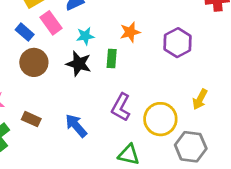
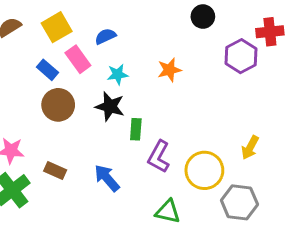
purple hexagon: (178, 43) -> (241, 56), moved
green rectangle: (112, 58) -> (136, 129), moved

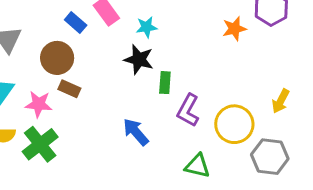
orange star: (169, 70) -> (234, 29), moved
brown circle: (58, 105) -> (57, 58), moved
brown rectangle: (55, 170) -> (69, 89), moved

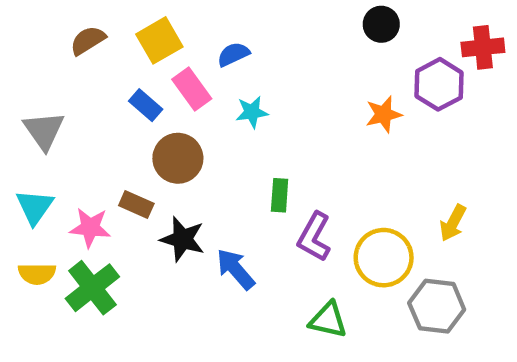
brown circle: (57, 58) -> (178, 158), moved
black star: (139, 59) -> (183, 239), moved

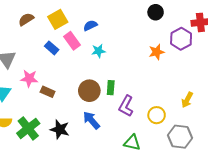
brown circle: (178, 158) -> (89, 91), moved
pink star: (90, 228) -> (29, 78), moved
black star: (183, 239) -> (60, 129), moved
yellow circle: (384, 258) -> (157, 115), size x0.7

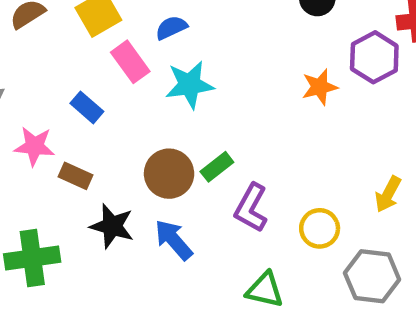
blue rectangle: (52, 48) -> (87, 107), moved
cyan star: (98, 51) -> (190, 85), size x1.5
green rectangle: (111, 88) -> (217, 167), turned 48
green cross: (28, 128) -> (32, 258), turned 30
black star: (60, 129) -> (112, 226), moved

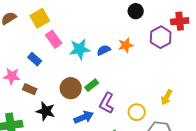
blue semicircle: (171, 28) -> (104, 50), moved
orange star: (320, 87) -> (126, 45), moved
blue arrow: (174, 240) -> (84, 117), moved, turned 108

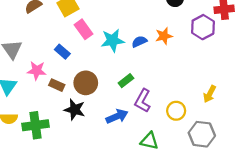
brown circle: (71, 88) -> (86, 83), moved

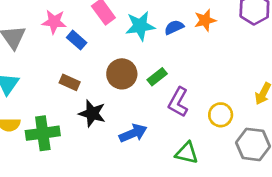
pink star: (37, 71) -> (54, 22), moved
brown circle: (86, 83) -> (122, 74), moved
blue arrow: (117, 116) -> (133, 133), moved

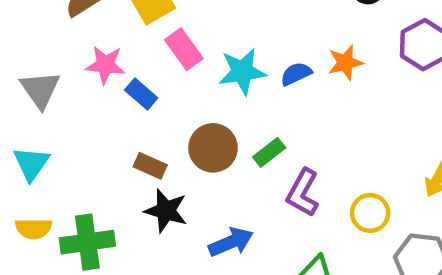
brown rectangle: (70, 82) -> (150, 166), moved

